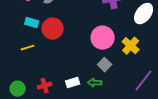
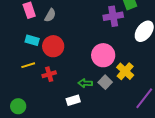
yellow cross: (131, 46) -> (125, 71), moved
green arrow: (95, 83) -> (85, 83), moved
red cross: (45, 86) -> (49, 74), moved

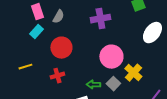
purple cross: (113, 16) -> (100, 19), moved
cyan rectangle: (32, 40) -> (36, 32), moved, turned -64
yellow line: (28, 65) -> (25, 67), moved

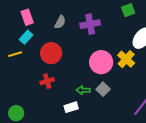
gray semicircle: (58, 17) -> (60, 22), moved
yellow line: (25, 67) -> (15, 54), moved
yellow cross: (133, 73) -> (126, 59), moved

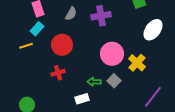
yellow cross: (126, 59) -> (137, 63), moved

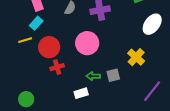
red circle: (62, 45) -> (49, 47), moved
pink circle: (112, 54) -> (87, 43), moved
gray square: (114, 81) -> (113, 75), turned 32

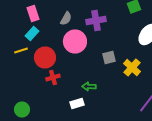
pink circle: (87, 43) -> (75, 42), moved
gray square: (113, 75) -> (109, 58), moved

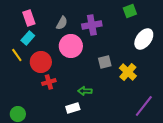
yellow line: (21, 50) -> (17, 55), turned 72

